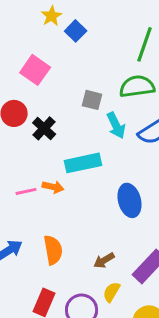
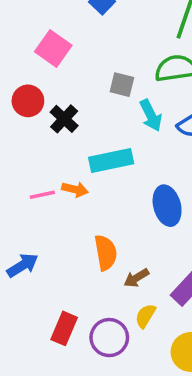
orange semicircle: (53, 250) -> (106, 253), moved

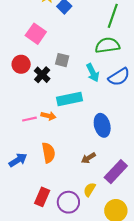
gray square: (122, 85) -> (62, 60), moved
orange semicircle: (106, 253) -> (48, 153), moved
brown arrow: (136, 278) -> (88, 158), moved

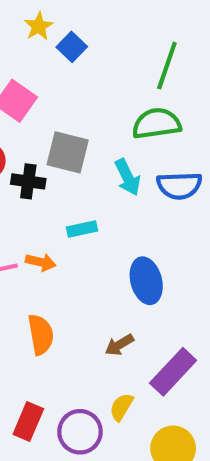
gray square: (62, 60) -> (68, 152), size x1.5
black cross: (42, 75) -> (28, 181), turned -35
blue semicircle: (119, 77) -> (179, 186), turned 30
cyan rectangle: (69, 99) -> (82, 229), size x0.6

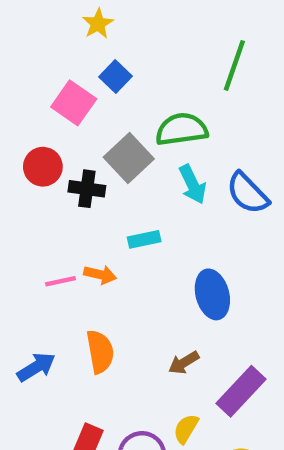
blue square: (72, 47) -> (116, 76), moved
green semicircle: (157, 123) -> (182, 129), moved
gray square: (68, 152) -> (129, 158), turned 33
blue semicircle: (179, 186) -> (248, 193), turned 48

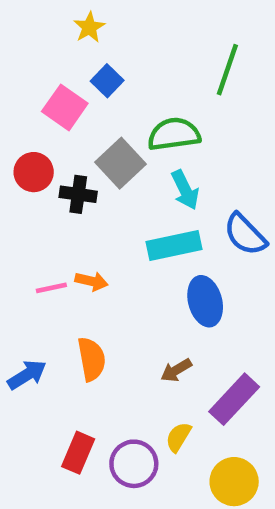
blue semicircle: (248, 193) -> (245, 234), moved
cyan rectangle: (144, 239) -> (174, 246), moved, size x1.6

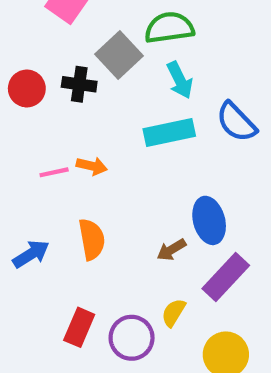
red circle: (34, 172) -> (27, 88), moved
blue ellipse: (205, 301) -> (209, 220), moved

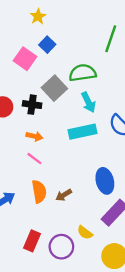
orange arrow: (92, 166) -> (34, 136), moved
pink line: (54, 172) -> (34, 159), moved, turned 49
brown arrow: (171, 250) -> (64, 195), moved
yellow semicircle: (173, 313) -> (85, 233), turned -84

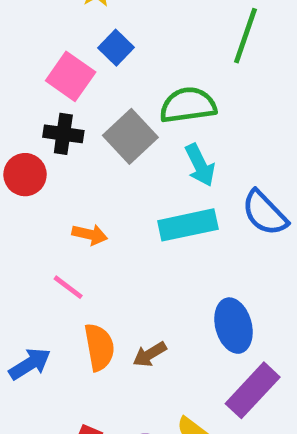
black cross: (32, 105) -> (63, 134), moved
pink line: (34, 159) -> (68, 287), moved

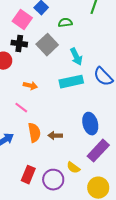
green semicircle: (188, 105) -> (65, 23), moved, size x0.6
brown arrow: (150, 354) -> (55, 136), turned 32

